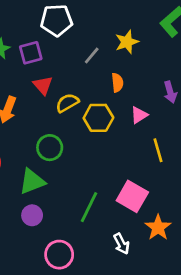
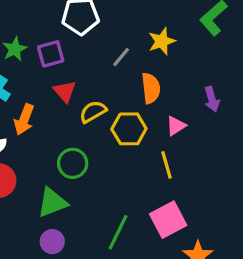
orange semicircle: (117, 83) -> (151, 88), size x1.4
yellow line: (158, 150) -> (166, 165), moved
pink square: (132, 196) -> (168, 220), turned 32

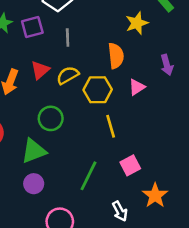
yellow star: (162, 41) -> (137, 23), moved
gray line: (121, 57) -> (68, 37), moved, turned -42
red triangle: (65, 91) -> (40, 70), moved, turned 30
yellow line: (166, 165) -> (111, 126), moved
pink square: (168, 220) -> (130, 165), size x0.7

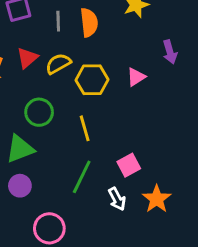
orange semicircle: (116, 56) -> (89, 23), moved
yellow line: (111, 126) -> (85, 128), moved
white arrow: (120, 211) -> (117, 199), moved

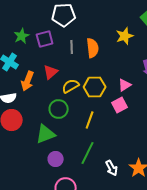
yellow semicircle: (58, 64) -> (71, 86), moved
yellow line: (85, 128) -> (90, 120), turned 36
pink square: (129, 165) -> (120, 105), moved
purple circle: (20, 186) -> (56, 159), moved

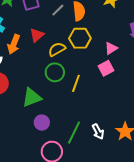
gray line: (72, 47) -> (58, 10), turned 48
yellow hexagon: (95, 87) -> (80, 38), moved
green circle: (59, 109) -> (55, 72), moved
green line: (88, 153) -> (74, 133), moved

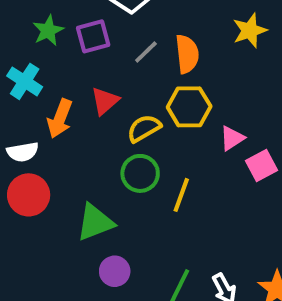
pink triangle: (111, 48) -> (232, 138), moved
pink square: (106, 68) -> (261, 166), moved

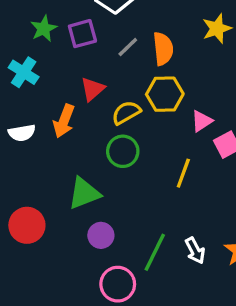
orange arrow: (60, 119) -> (64, 121), moved
red circle: (29, 195) -> (27, 225), moved
yellow line: (181, 195) -> (183, 173), moved

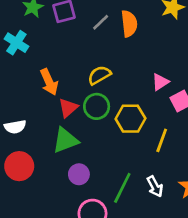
red triangle: (92, 89) -> (68, 108), moved
yellow hexagon: (165, 94) -> (130, 119), moved
orange arrow: (64, 121) -> (49, 82), turned -45
white semicircle: (22, 133) -> (15, 127), moved
yellow line: (183, 173) -> (162, 140), moved

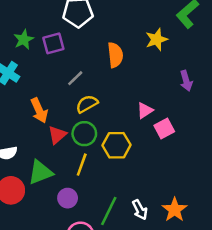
gray line: (101, 22) -> (75, 78), moved
green triangle: (65, 140) -> (40, 172), moved
yellow line: (162, 140) -> (82, 165), moved

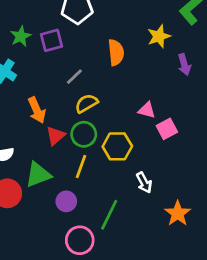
purple arrow: (186, 81) -> (184, 65), moved
pink triangle: (145, 110) -> (147, 110), turned 48
white arrow: (140, 210) -> (144, 183), moved

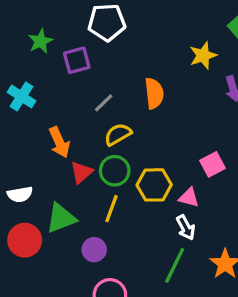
green star: (21, 36) -> (40, 41), moved
orange semicircle: (116, 52) -> (154, 93), moved
pink triangle: (147, 110) -> (189, 198), moved
green line: (109, 215) -> (175, 265), moved

